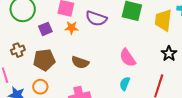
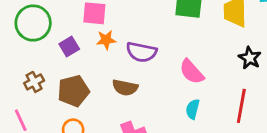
purple semicircle: (96, 18) -> (141, 52), moved

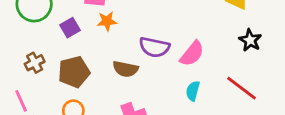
purple semicircle: (141, 52) -> (154, 47), moved
pink semicircle: (192, 72) -> (192, 54), turned -100
red line: (241, 106) -> (241, 88), turned -64

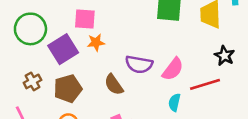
purple square: (70, 28) -> (63, 49), size x1.6
brown semicircle: (125, 69) -> (114, 85), turned 45
red line: (241, 88) -> (205, 84), moved, turned -52

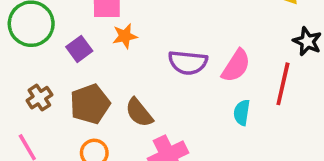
purple square: (63, 49) -> (79, 49), size x0.6
red line: (205, 84) -> (283, 84), turned -56
brown semicircle: (114, 85) -> (139, 113), moved

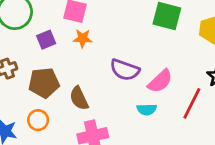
cyan semicircle: (242, 112) -> (147, 109), moved, turned -114

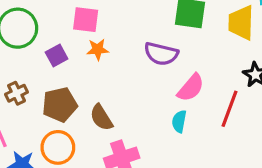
purple semicircle: (125, 70) -> (161, 54), moved
cyan semicircle: (147, 109) -> (179, 121), turned 108
orange circle: (38, 120) -> (58, 147), size x1.4

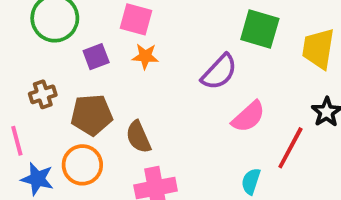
purple semicircle: (161, 54) -> (219, 72), turned -68
cyan semicircle: (179, 121) -> (251, 181), moved

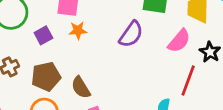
pink semicircle: (248, 117) -> (179, 41), moved

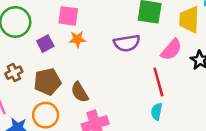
purple semicircle: (131, 34) -> (127, 43), turned 45
red line: (188, 80) -> (158, 82), moved, turned -36

